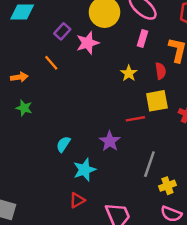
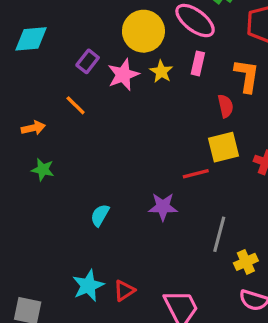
yellow star: (129, 73) -> (161, 72), moved
purple star: (110, 141) -> (163, 207), turned -30
cyan star: (85, 170) -> (88, 286), moved

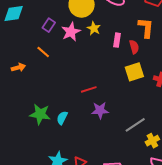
pink rectangle: (198, 63) -> (117, 40), moved
green star: (43, 170) -> (40, 114), moved, size x1.5
red line: (196, 174) -> (89, 89), moved
gray line: (219, 234) -> (135, 125), turned 45

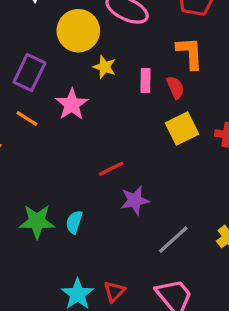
purple rectangle: (49, 25) -> (29, 72), size x1.5
pink star: (71, 32) -> (72, 104), moved
gray line: (135, 125) -> (173, 240), moved

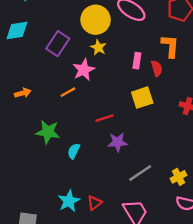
yellow star: (104, 67) -> (98, 47), moved
orange line: (27, 118) -> (68, 92), moved, turned -70
yellow square: (182, 128) -> (142, 98), moved
green star: (37, 221) -> (48, 132), moved

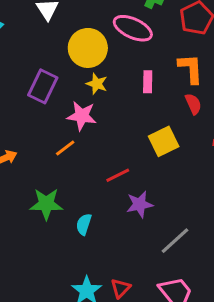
pink rectangle: (137, 61) -> (148, 82), moved
red semicircle: (157, 68) -> (193, 104), moved
pink star: (84, 70) -> (82, 116), turned -30

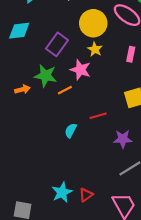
green star: (46, 204) -> (46, 76), moved
purple star: (140, 204) -> (123, 139), moved
cyan semicircle: (84, 224) -> (71, 130), moved

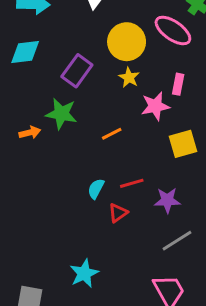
pink star: (80, 70) -> (155, 106), moved, turned -30
orange line: (65, 90) -> (112, 134), moved
red line: (98, 116) -> (132, 183), moved
red triangle: (86, 195) -> (118, 213), moved

